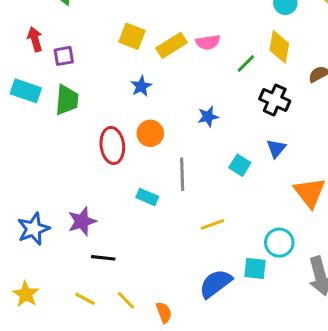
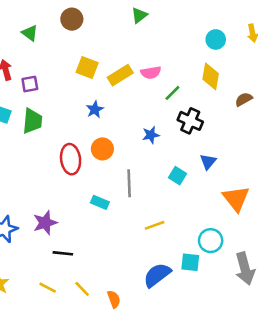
green line: (246, 64) -> (172, 93), moved
black cross: (275, 100) -> (190, 121), moved

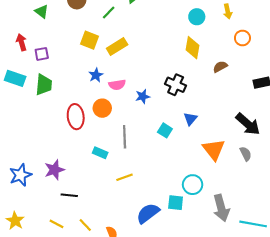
pink semicircle: (151, 73) -> (117, 85), moved
green line: (172, 93) -> (109, 12), moved
yellow line: (155, 225) -> (125, 177), moved

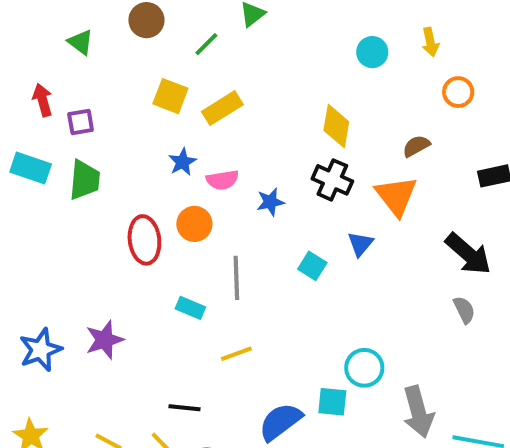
yellow diamond: (193, 48) -> (336, 126), moved
orange triangle: (214, 150) -> (396, 196), moved
black line: (69, 195) -> (184, 408), moved

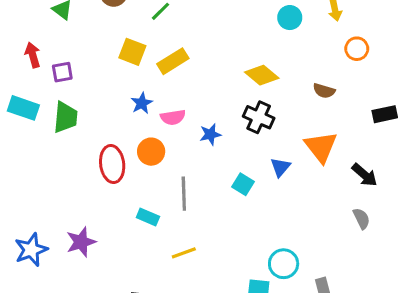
yellow diamond: (336, 126) -> (262, 75), turned -60
brown semicircle: (416, 146) -> (324, 91), turned -135
orange triangle: (396, 196) -> (321, 147), moved
black arrow: (468, 254) -> (365, 175), size x0.7

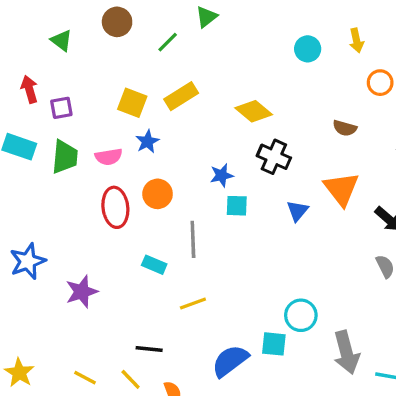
yellow square: (132, 52) -> (132, 103), moved
yellow diamond: (262, 75) -> (254, 111), moved
pink semicircle: (173, 117) -> (109, 157), moved
cyan square: (243, 184) -> (237, 206), moved, turned -30
blue star: (31, 250) -> (28, 261), moved

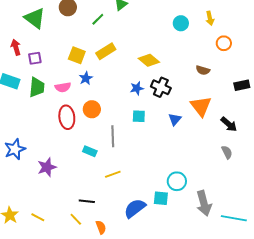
green triangle: (61, 40) -> (35, 18), size x1.6
blue star: (222, 175) -> (137, 88), moved
yellow line: (85, 378) -> (38, 217), moved

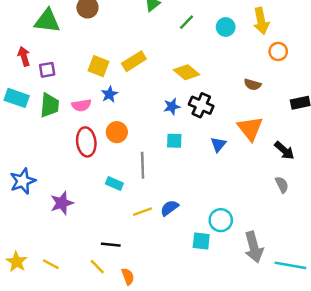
green triangle: (35, 18) -> (47, 21), turned -30
yellow arrow: (210, 18) -> (261, 21), size x1.5
green line: (98, 19) -> (187, 22), moved
blue semicircle: (135, 208) -> (169, 208), moved, size x0.7

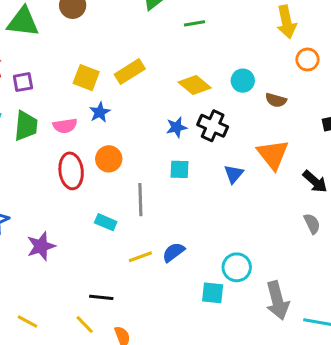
green line: (187, 22) -> (195, 23), turned 35
cyan circle: (226, 27) -> (243, 81), moved

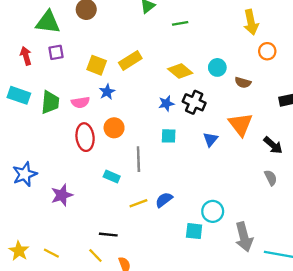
purple square: (23, 82) -> (56, 52), moved

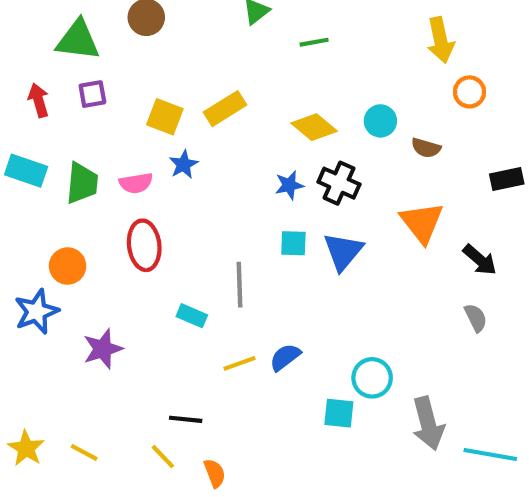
orange circle: (114, 128) -> (68, 266), moved
blue triangle: (210, 139) -> (343, 251), moved, size x1.5

